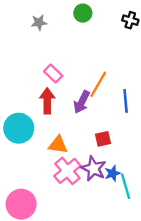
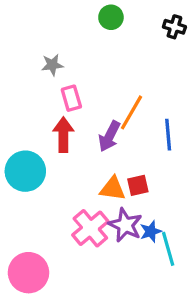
gray star: (39, 23) -> (52, 65), moved
pink rectangle: (53, 74) -> (71, 98), turned 30
orange triangle: (58, 145) -> (113, 189), moved

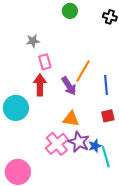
purple arrow: (109, 136) -> (69, 86), turned -60
red square: (138, 185) -> (108, 116), moved

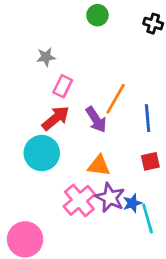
pink rectangle: (45, 62) -> (63, 86), turned 42
red arrow: (40, 85) -> (56, 118), turned 50
cyan circle: (16, 108) -> (42, 153), moved

